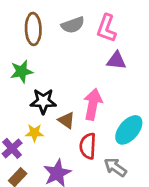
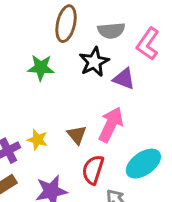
purple triangle: (116, 61) -> (124, 79), moved
black star: (43, 101) -> (94, 62), moved, turned 30

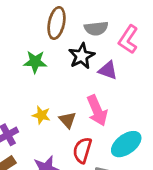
pink arrow: (111, 125) -> (97, 111), turned 132
yellow star: (37, 140) -> (41, 115), moved

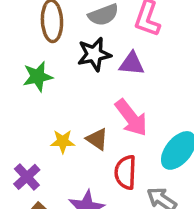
black star: (82, 56) -> (94, 54), turned 30

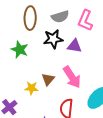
green star: (38, 77) -> (20, 50), turned 30
brown triangle: (97, 139) -> (48, 79), moved, turned 32

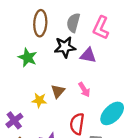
gray semicircle: (60, 17) -> (73, 23), turned 120
pink arrow: (72, 77) -> (84, 90), size x0.6

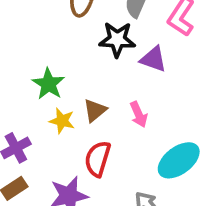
green star: (28, 58) -> (48, 84), moved
red semicircle: (77, 124) -> (98, 159), moved

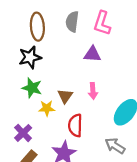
black star: (117, 39) -> (30, 57), moved
pink arrow: (139, 114) -> (93, 91), turned 35

